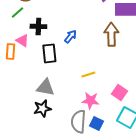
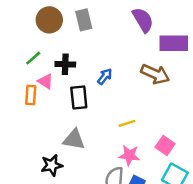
green line: (17, 12) -> (33, 58), moved
brown arrow: (111, 34) -> (155, 74), turned 115
black star: (42, 108) -> (52, 165), moved

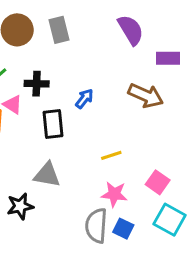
purple rectangle: (174, 43) -> (168, 58), size x0.7

